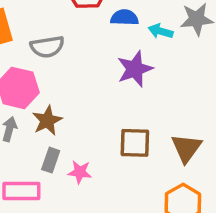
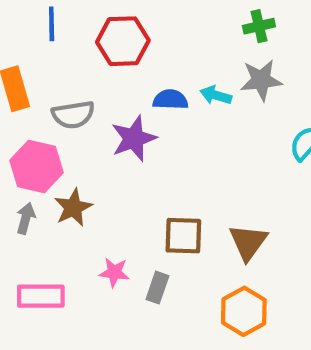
blue semicircle: (125, 17) -> (170, 100), moved
purple star: (135, 69) -> (134, 138), moved
gray rectangle: (51, 160) -> (157, 288), moved

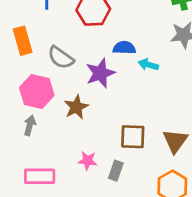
cyan arrow: (216, 95) -> (148, 65), moved
gray semicircle: (73, 115) -> (61, 58), turned 44
brown star: (73, 208) -> (76, 107), moved

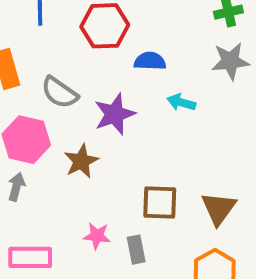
blue semicircle: (124, 48) -> (150, 61), moved
gray rectangle: (116, 171) -> (136, 250), turned -30

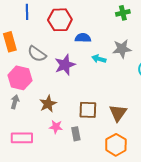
gray star: (230, 61) -> (122, 49), moved
brown star: (81, 161) -> (48, 104), moved

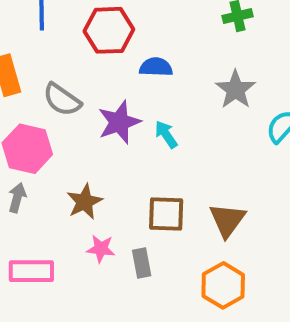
gray star: (122, 49) -> (235, 90), turned -30
cyan arrow: (99, 59) -> (166, 134), moved, turned 40

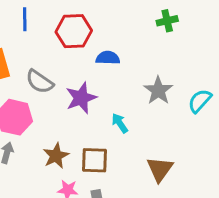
gray star: (235, 90) -> (158, 90), moved
cyan arrow: (166, 134) -> (120, 123), moved
brown square: (166, 214) -> (94, 160), moved

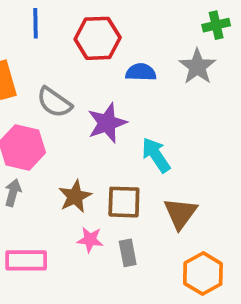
gray star: (158, 90) -> (197, 67), moved
cyan arrow: (120, 123) -> (156, 155), size x1.4
brown triangle: (160, 169) -> (180, 213), moved

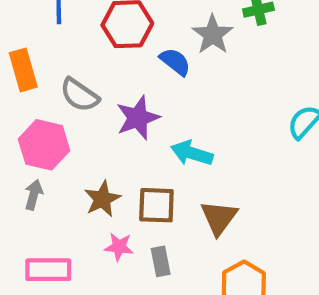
gray star: (197, 67) -> (213, 35), moved
blue semicircle: (141, 72) -> (175, 62), turned 36
cyan arrow: (156, 155) -> (192, 153), turned -39

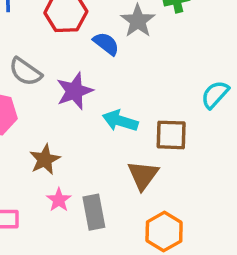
brown square: (156, 205) -> (171, 135), moved
pink star: (119, 247) -> (59, 200), turned 30
gray rectangle: (161, 261) -> (94, 212), size x1.4

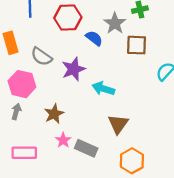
brown square: (171, 135) -> (137, 45), moved
gray rectangle: (94, 212) -> (86, 148), turned -55

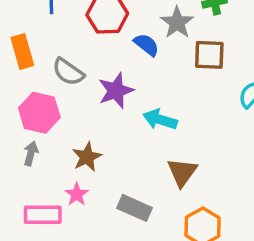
pink star: (63, 140) -> (77, 194), moved

